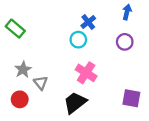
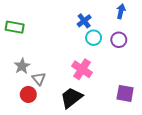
green rectangle: (15, 29) -> (15, 27), turned -30
cyan circle: (78, 40) -> (94, 38), moved
red circle: (20, 99) -> (28, 94), moved

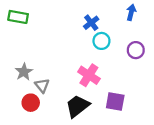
green rectangle: (15, 27) -> (18, 17), moved
purple circle: (119, 40) -> (136, 50), moved
purple square: (125, 93) -> (115, 101), moved

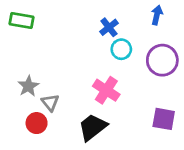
purple circle: (136, 50) -> (162, 60), size x1.5
purple square: (115, 101) -> (164, 119), moved

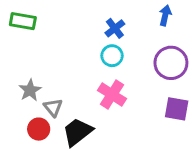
cyan circle: (121, 49) -> (112, 56), moved
purple square: (164, 119) -> (177, 109), moved
black trapezoid: (93, 127) -> (77, 132), moved

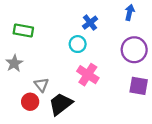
green rectangle: (23, 21) -> (23, 30), moved
cyan circle: (112, 56) -> (78, 44), moved
gray star: (30, 90) -> (14, 63), moved

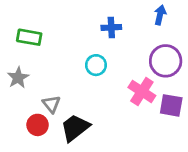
blue cross: (90, 23) -> (111, 27), turned 35
cyan circle: (78, 44) -> (96, 65), moved
pink cross: (88, 75) -> (142, 92), moved

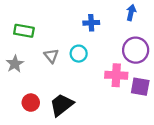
pink cross: (142, 92) -> (116, 75), turned -30
gray triangle: (51, 104) -> (51, 56), moved

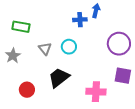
blue arrow: (131, 13) -> (96, 11), moved
pink cross: (116, 75) -> (96, 92), moved
black trapezoid: (62, 105) -> (59, 78), moved

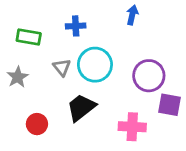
blue cross: (80, 20) -> (76, 26), moved
purple circle: (119, 44) -> (149, 76), moved
cyan circle: (69, 47) -> (95, 65), size x1.6

